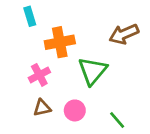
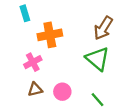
brown arrow: (124, 34) -> (103, 28), turned -35
green triangle: (93, 71) -> (98, 59), moved, turned -30

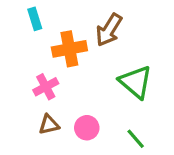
brown arrow: (103, 28) -> (109, 30), moved

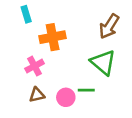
brown arrow: (109, 30) -> (109, 26), moved
green line: (136, 139) -> (86, 90), moved, turned -49

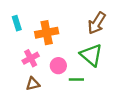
cyan rectangle: (26, 14) -> (17, 23), moved
pink circle: (66, 97) -> (58, 66), moved

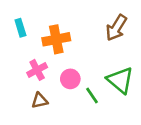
green triangle: (91, 55) -> (120, 80), moved
green line: (76, 80) -> (92, 96), turned 56

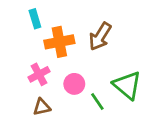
cyan rectangle: (20, 28) -> (35, 19), moved
brown arrow: (116, 28) -> (100, 36), moved

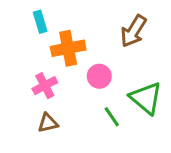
brown arrow: (100, 36) -> (134, 31), moved
pink circle: (74, 84) -> (99, 76), moved

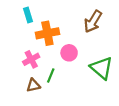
green line: (112, 117) -> (51, 76), moved, turned 56

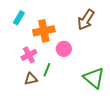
cyan rectangle: (28, 15) -> (19, 18), moved, turned 48
green triangle: (102, 68) -> (94, 78), moved

